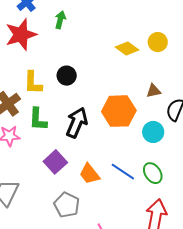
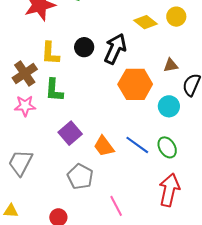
black arrow: (77, 123) -> (115, 49), moved

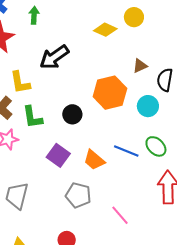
black circle: (84, 47) -> (72, 114), moved
black arrow: (115, 49) -> (54, 57), moved, turned -136

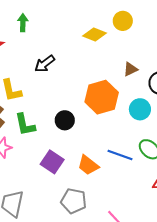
black arrow: (54, 57) -> (45, 64), size x0.7

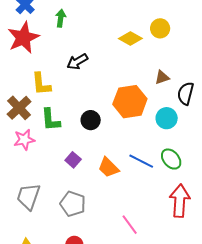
purple square: (52, 162) -> (73, 160), size x0.7
gray pentagon: (74, 201) -> (73, 204), moved

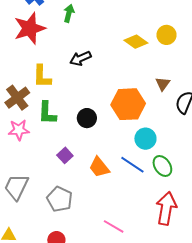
brown triangle: (162, 77) -> (163, 84), turned -42
cyan circle: (167, 118) -> (145, 139), moved
pink line: (130, 225) -> (114, 226), turned -30

